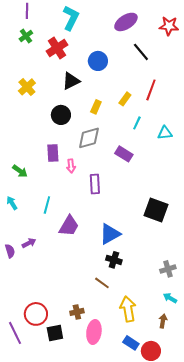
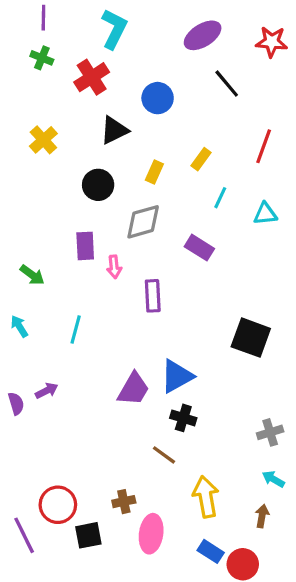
green cross: (26, 36) -> (42, 58), turned -32
red line: (151, 90) -> (264, 146), moved
purple trapezoid: (69, 226) -> (133, 389), moved

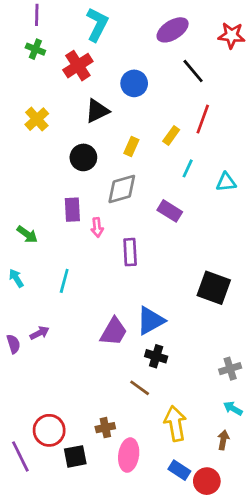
red line: (264, 146) -> (203, 119), moved

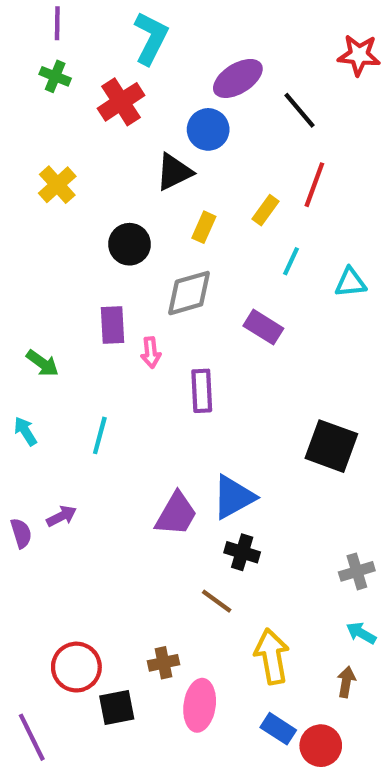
purple ellipse: (173, 30) -> (238, 78), moved
black triangle: (97, 111) -> (174, 172), moved
purple line: (20, 456) -> (32, 737), moved

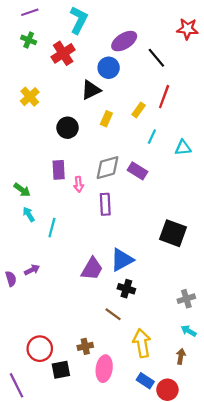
purple line: (57, 23) -> (30, 12), turned 70
gray diamond: (189, 293) -> (107, 168), moved
cyan arrow: (25, 431) -> (29, 214), moved

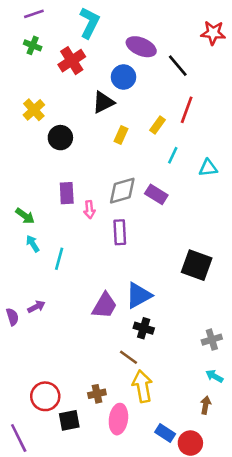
purple ellipse: (124, 41) -> (141, 47), turned 55
black circle: (68, 128) -> (60, 138), moved
yellow arrow: (142, 343) -> (142, 386), moved

